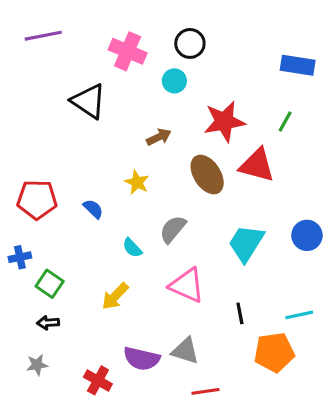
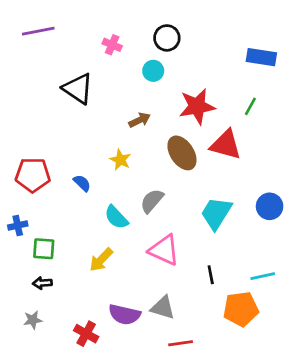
pink cross: (128, 51) -> (112, 45), size x0.6
cyan semicircle: (132, 248) -> (116, 217), size x1.4
green square: (50, 284) -> (44, 249), turned -30

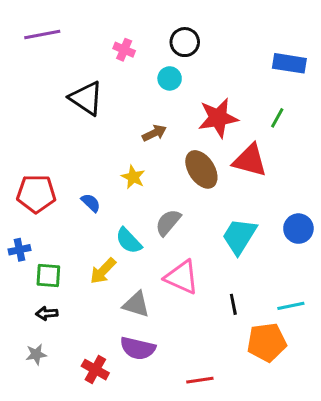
yellow arrow: (101, 260) -> (103, 271), moved
gray triangle: (163, 308) -> (136, 304), moved

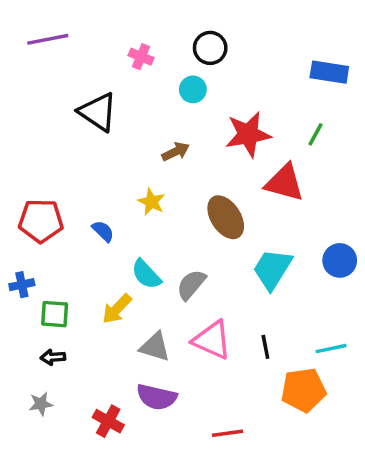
brown ellipse: (201, 169) -> (226, 217), moved
gray semicircle: (168, 222) -> (191, 285), moved
pink triangle: (182, 277) -> (212, 340), moved

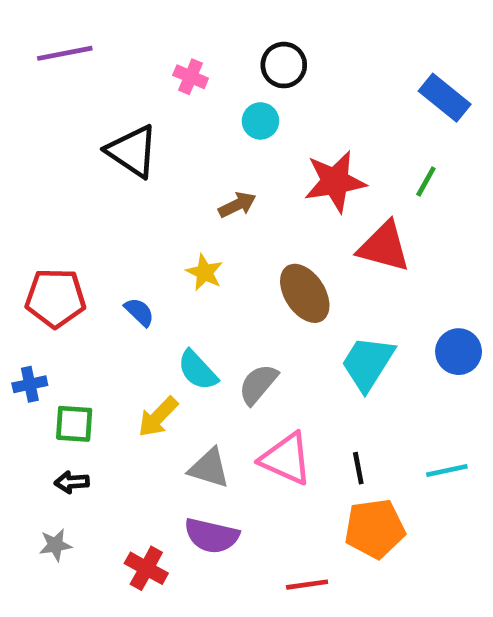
blue rectangle: (329, 72) -> (445, 98), turned 30
orange pentagon: (303, 390) -> (375, 529), moved

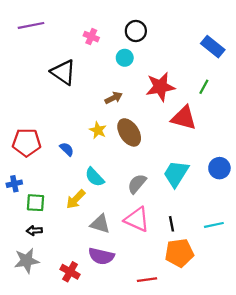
brown ellipse: (305, 293) -> (129, 132), moved
gray semicircle: (258, 384) -> (137, 184), moved
gray star: (55, 545) -> (27, 261), size x1.6

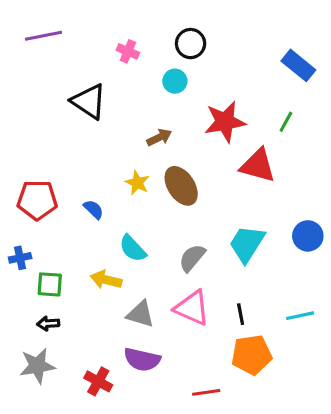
yellow arrow: (76, 199) -> (106, 280), turned 60

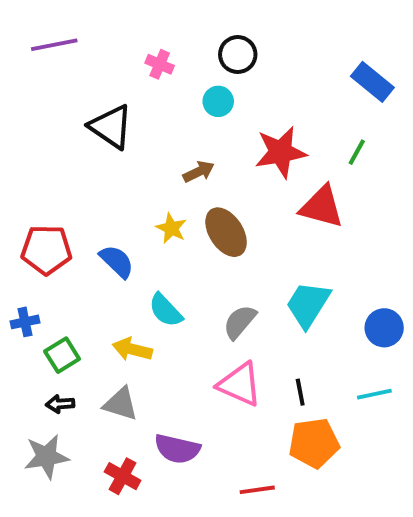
blue semicircle: (94, 209) -> (117, 261), size x1.4
blue circle: (308, 236) -> (384, 328), moved
green square: (50, 284) -> (62, 355), turned -36
gray triangle: (140, 314) -> (121, 404), moved

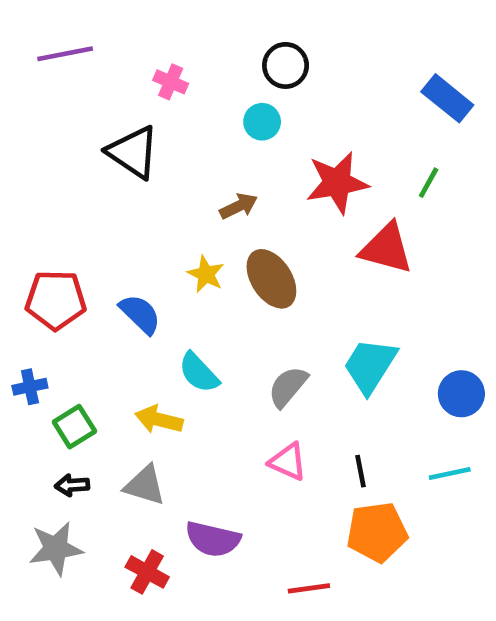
pink cross: (160, 64) -> (171, 82), moved
pink triangle: (240, 384) -> (288, 462), size x0.7

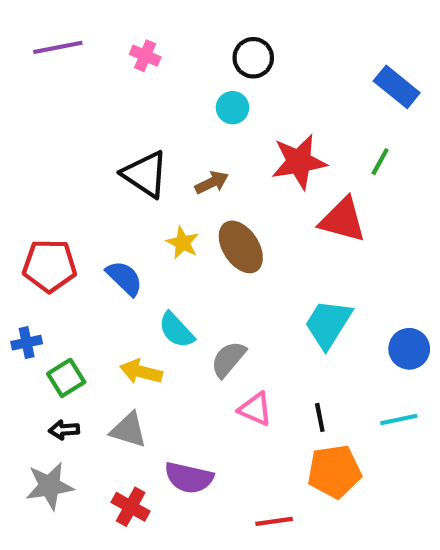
pink cross: (171, 82) -> (145, 56), moved
black triangle: (133, 152) -> (145, 174), moved
gray semicircle: (288, 387) -> (228, 359), moved

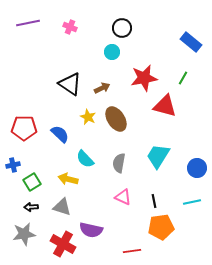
gray semicircle: (228, 359) -> (119, 163), moved, turned -30
red cross: (131, 507) -> (63, 244), size x1.4

